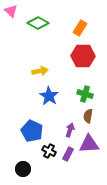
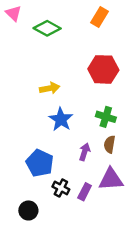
orange rectangle: (80, 28) -> (100, 17), moved
purple arrow: (70, 130) -> (85, 152), moved

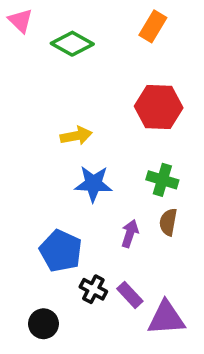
blue star: (61, 119) -> (93, 184), turned -30
purple triangle: (111, 179) -> (166, 318), moved
purple rectangle: (85, 192) -> (130, 295), turned -70

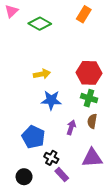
pink triangle: (20, 21) -> (11, 11), turned 32
red hexagon: (159, 107) -> (89, 73), moved
purple rectangle: (130, 295) -> (62, 175), moved
purple triangle: (166, 318) -> (92, 158), moved

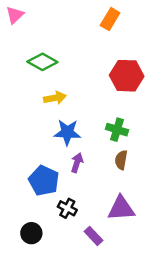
green diamond: (40, 24) -> (42, 62), moved
red hexagon: (89, 73) -> (127, 76), moved
purple arrow: (71, 127) -> (77, 163), moved
purple rectangle: (62, 175) -> (94, 236), moved

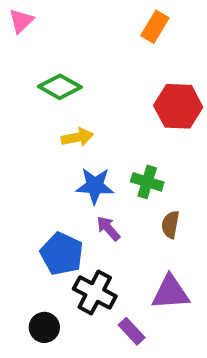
green cross: (117, 130) -> (147, 182), moved
purple arrow: (77, 163) -> (108, 228), turned -60
black cross: (67, 208) -> (95, 292), size x1.5

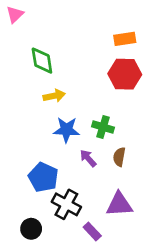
orange rectangle: (155, 27) -> (125, 39), moved, turned 50
green diamond: (60, 87) -> (42, 61), turned 52
purple arrow: (108, 228) -> (88, 158), moved

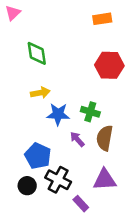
orange rectangle: (125, 39) -> (102, 19), moved
yellow arrow: (54, 96) -> (40, 93), moved
brown semicircle: (119, 157) -> (105, 138), size x1.5
black circle: (31, 229) -> (27, 186), moved

